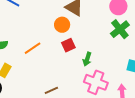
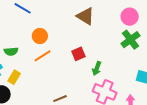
orange circle: (62, 25) -> (40, 36), moved

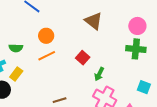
green cross: (130, 40) -> (136, 49), turned 36
red square: (78, 54) -> (83, 58), turned -32

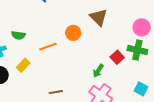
orange circle: (46, 36) -> (73, 33), moved
red square: (83, 58) -> (117, 57), moved
yellow rectangle: (16, 74) -> (23, 65), moved

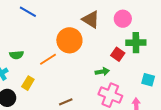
pink circle: (142, 27) -> (123, 19), moved
orange circle: (73, 33) -> (69, 40), size x1.6
green arrow: (98, 71) -> (102, 72), turned -120

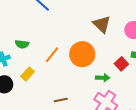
orange circle: (69, 40) -> (82, 54), moved
orange line: (48, 59) -> (52, 55), turned -30

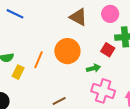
yellow rectangle: (28, 74) -> (18, 72), moved

